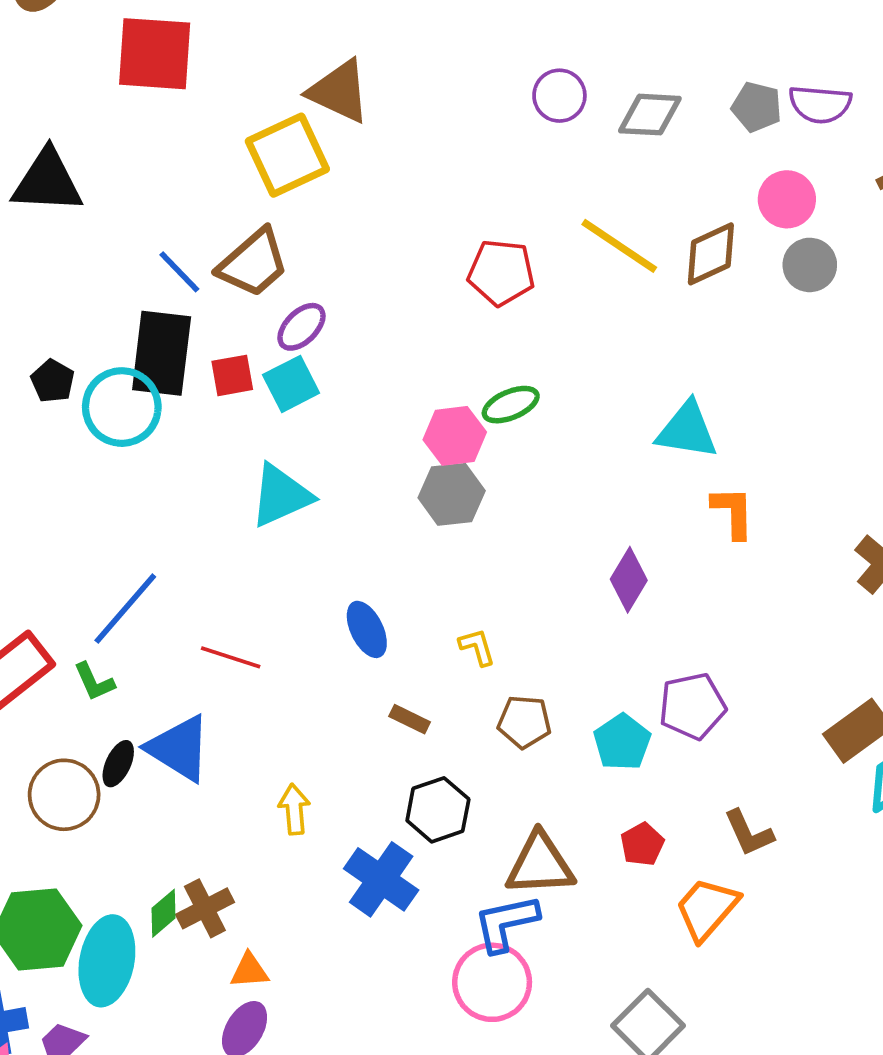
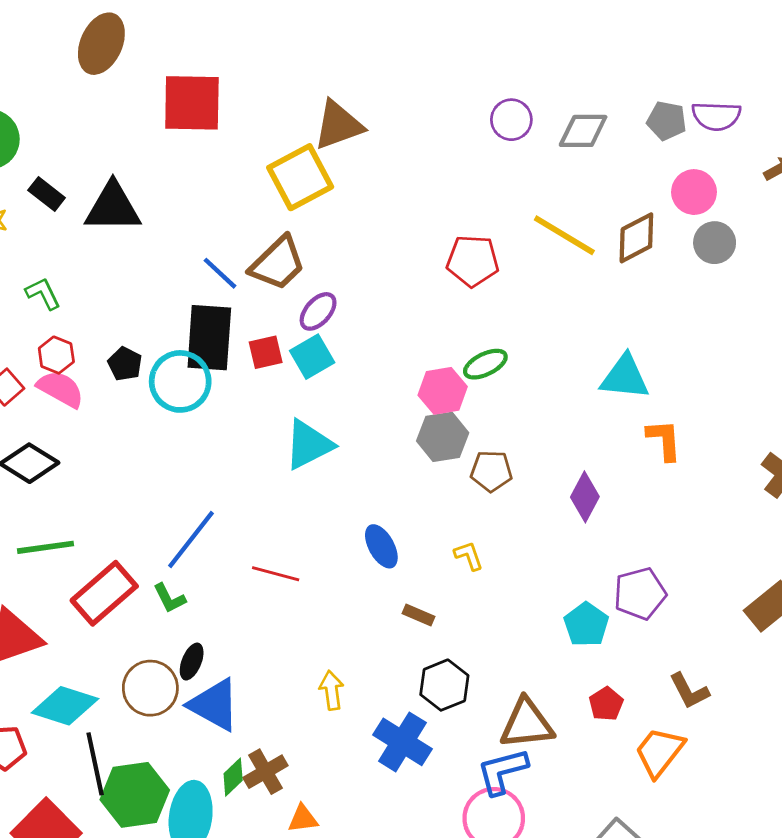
brown triangle: (339, 91) -> (338, 125), turned -42
brown pentagon: (524, 722) -> (491, 471), moved
blue triangle: (179, 748) -> (214, 705), moved

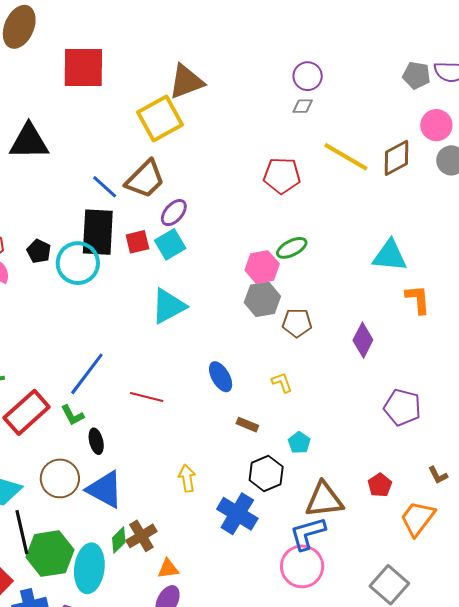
gray diamond: (583, 131) -> (303, 106), moved, size x0.6
purple pentagon: (640, 594) -> (402, 407), turned 30
cyan pentagon: (586, 625) -> (299, 443), moved, size x0.7
black ellipse: (192, 662) -> (96, 441), moved, turned -35
brown L-shape: (689, 691) -> (438, 475), size x0.7

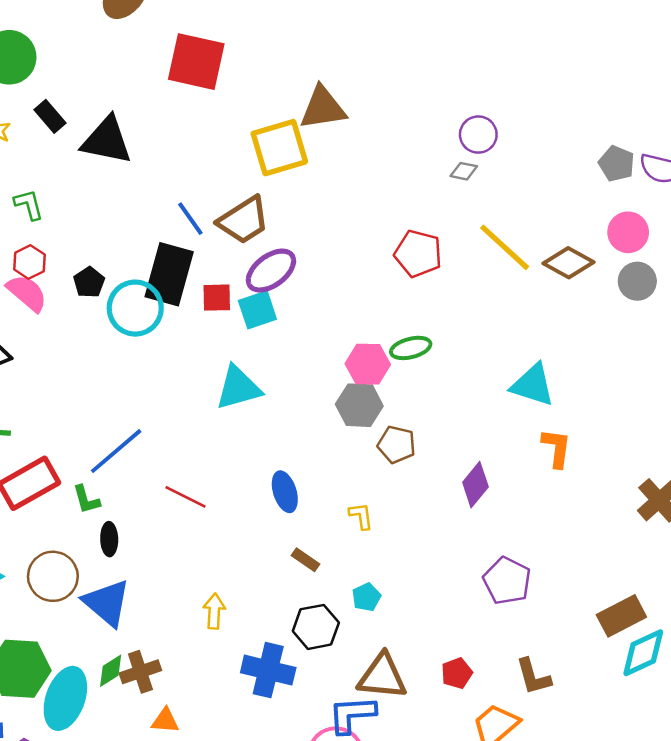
brown diamond: (396, 158) -> (568, 263), turned 45
purple ellipse: (174, 213) -> (271, 271), size x1.4
brown L-shape: (438, 475) -> (533, 677), size x1.5
blue cross: (237, 514) -> (268, 670), turned -30

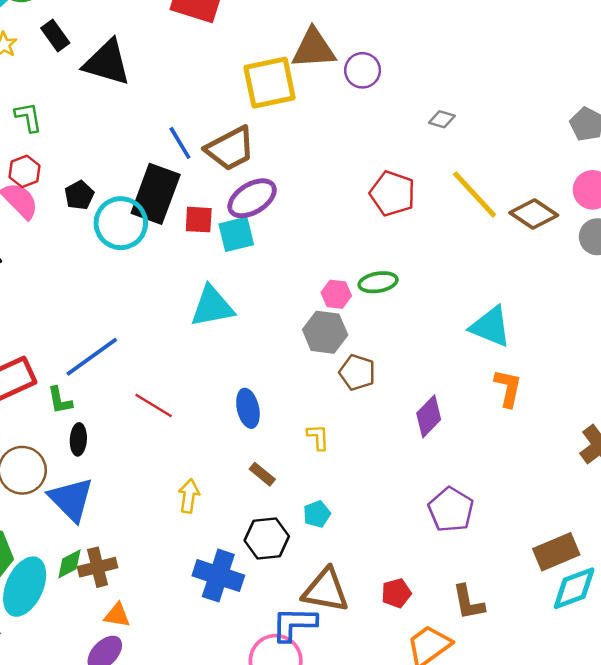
purple circle: (478, 135) -> (363, 70), moved
pink hexagon: (368, 364) -> (336, 294), size x0.7
yellow arrow: (214, 611) -> (189, 496), moved

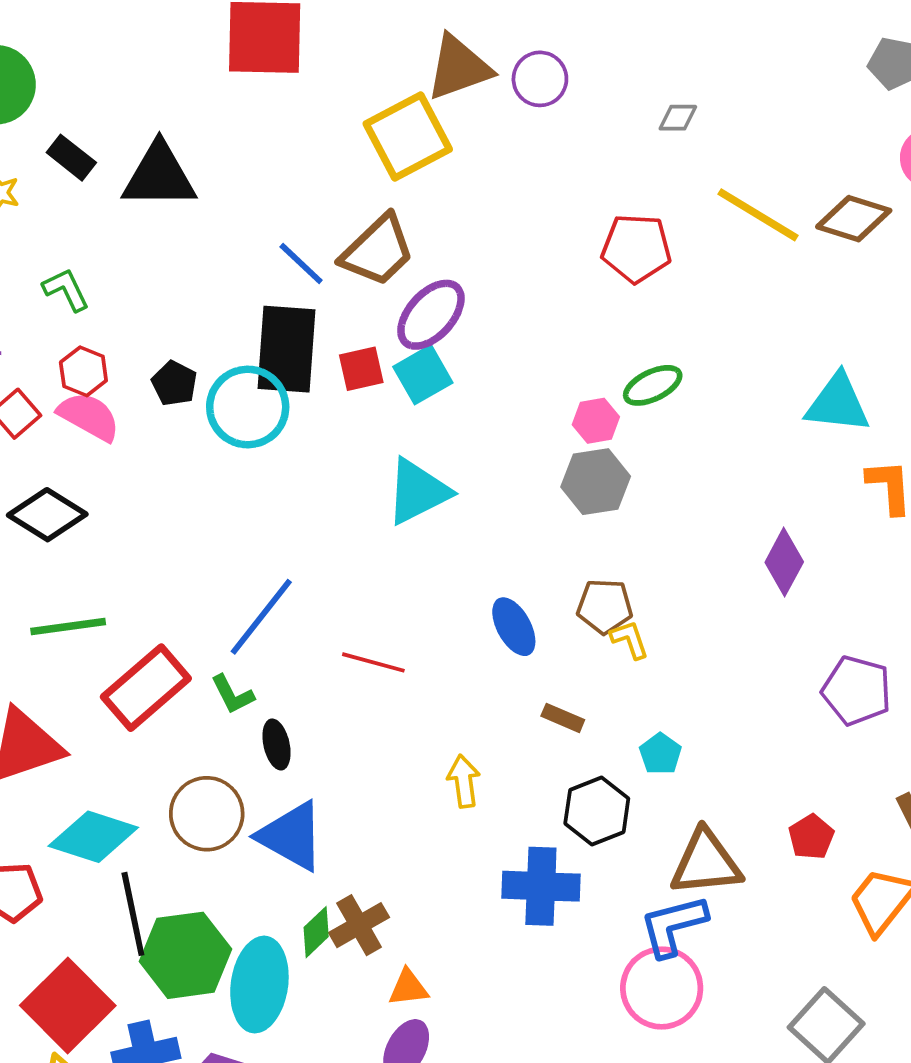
brown pentagon: (357, 372) -> (605, 606), moved

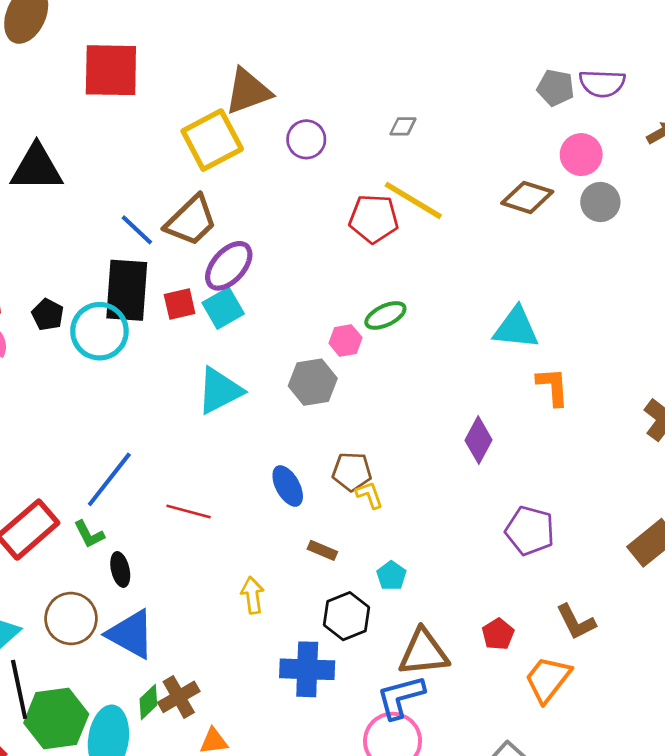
purple circle: (540, 79) -> (306, 139), moved
yellow line: (758, 215) -> (413, 200), moved
gray hexagon: (596, 482) -> (313, 382), moved

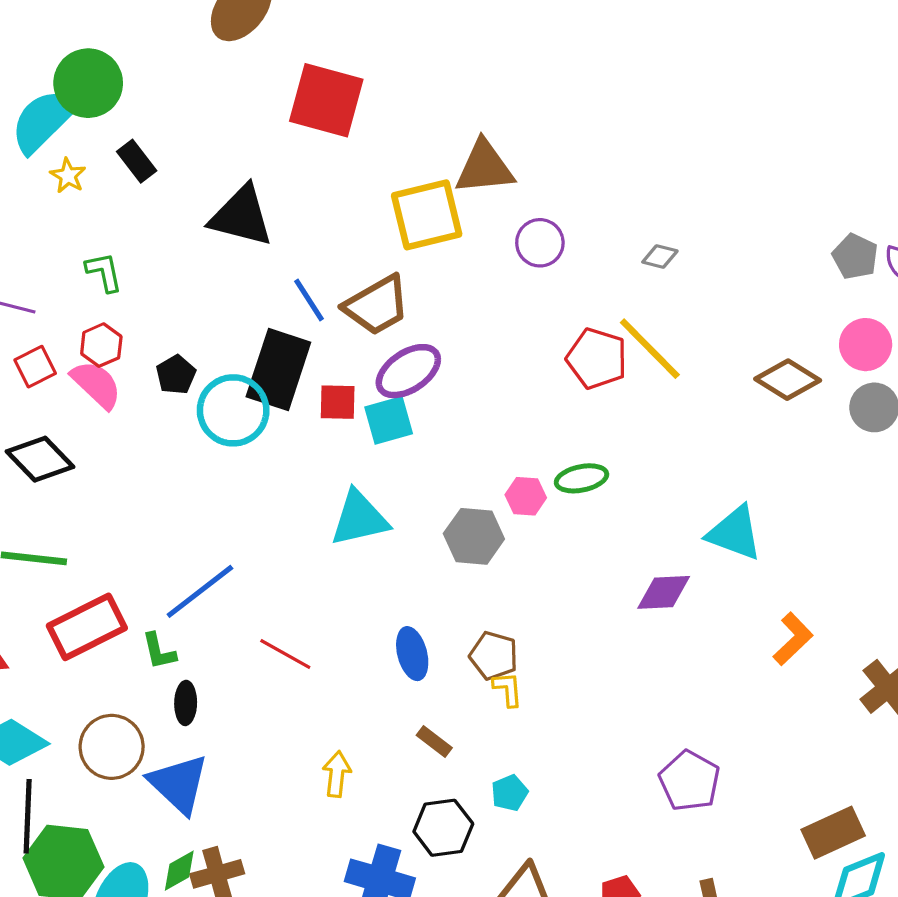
black triangle: (37, 168) -> (241, 216), moved
orange L-shape: (553, 387) -> (793, 639), moved, turned 36
purple diamond: (479, 440) -> (664, 592), moved, turned 45

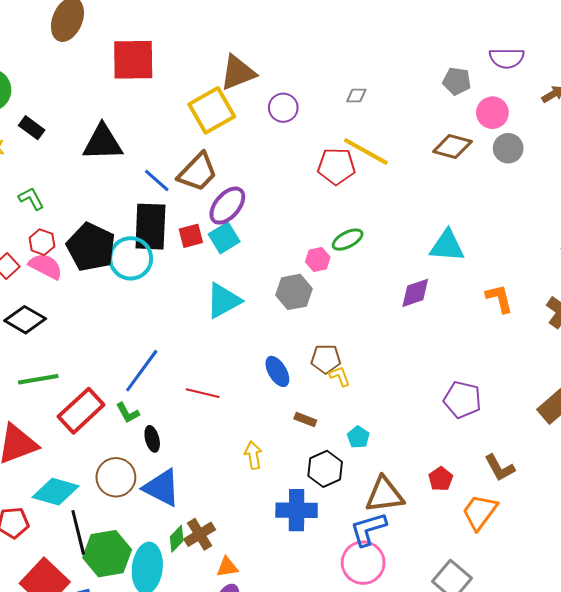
gray pentagon: (855, 256) -> (457, 81), moved
black pentagon: (176, 375) -> (91, 247), size x2.0
orange L-shape: (793, 639) -> (499, 298), turned -44

